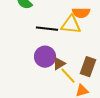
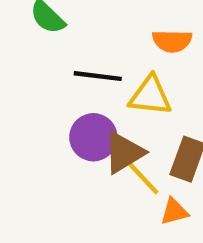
yellow triangle: (71, 25) -> (150, 96), moved
brown triangle: (59, 64) -> (124, 153), size x1.5

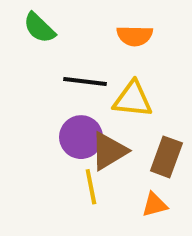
orange semicircle: (172, 41) -> (135, 36), moved
yellow line: (144, 179) -> (91, 187), moved, turned 32

